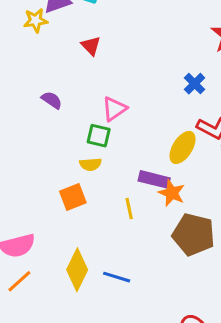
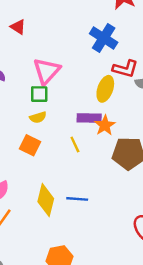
blue cross: (195, 84) -> (104, 38), size x1.6
pink triangle: (114, 109) -> (47, 71), size x1.4
orange star: (172, 193) -> (105, 125), turned 30
orange square: (73, 197) -> (30, 145), turned -30

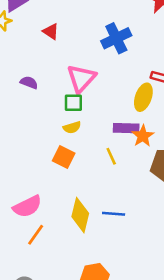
blue cross: (104, 38) -> (116, 38), moved, turned 32

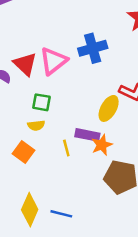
red triangle: (51, 31) -> (25, 64), moved, size x1.5
pink triangle: (81, 78) -> (53, 61), moved
yellow line: (111, 156) -> (66, 148), moved

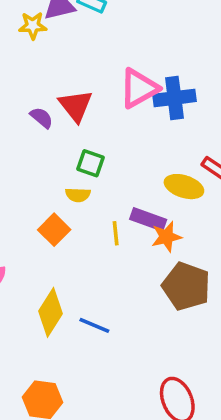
pink triangle: (53, 61) -> (139, 88), moved
yellow ellipse: (109, 108) -> (184, 187), turned 70

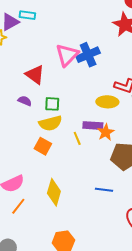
purple semicircle: (42, 118) -> (25, 101), moved
yellow semicircle: (78, 195) -> (50, 123), size x1.6
blue line: (94, 325) -> (104, 190), moved

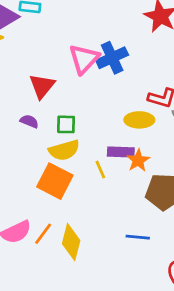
red triangle: (35, 75) -> (42, 86), turned 35
orange square: (43, 146) -> (55, 181), size x1.5
orange line: (18, 206) -> (43, 234), moved

